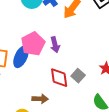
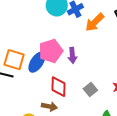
red diamond: (59, 78) -> (58, 87), moved

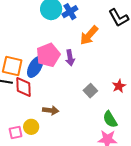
orange arrow: (95, 22) -> (89, 35), moved
red diamond: (58, 87) -> (23, 87), moved

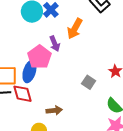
purple arrow: (70, 58) -> (55, 44), moved

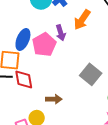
blue ellipse: (29, 72) -> (23, 40), moved
gray square: (89, 82) -> (91, 74), size x1.5

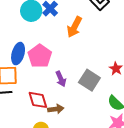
purple arrow: (61, 33) -> (61, 79), moved
red diamond: (24, 80) -> (38, 100), moved

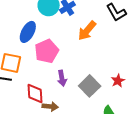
blue ellipse: (18, 54) -> (28, 32), moved

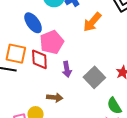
blue ellipse: (28, 32) -> (33, 23), turned -65
red diamond: (35, 94) -> (39, 59), moved

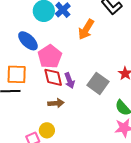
red diamond: (39, 59) -> (53, 77), moved
brown arrow: (55, 98) -> (56, 103), moved

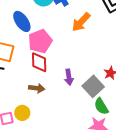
purple arrow: (70, 81) -> (69, 77), moved
gray square: (98, 83) -> (93, 86), moved

